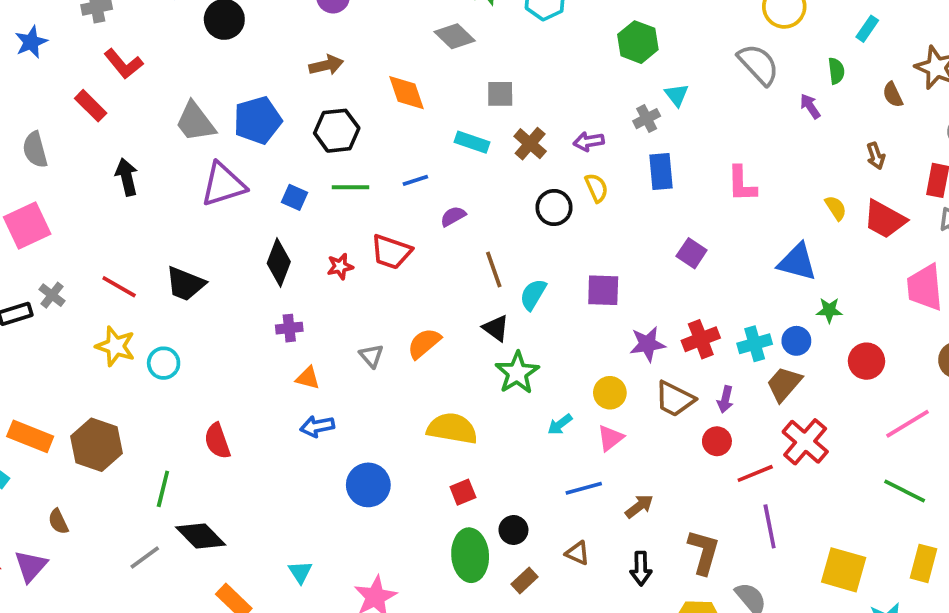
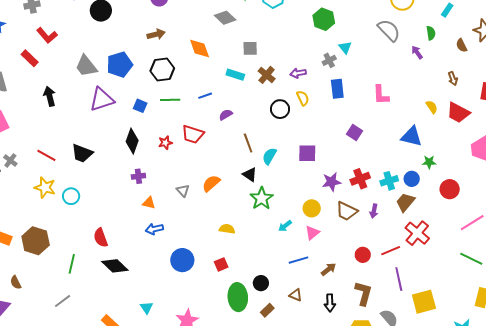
yellow semicircle: (452, 428) -> (227, 229), size x0.6
red circle: (717, 441) -> (363, 255), moved
red square: (463, 492) -> (221, 264), moved
black diamond: (201, 536) -> (115, 266), moved
yellow square: (844, 570) -> (424, 302), moved, turned -30

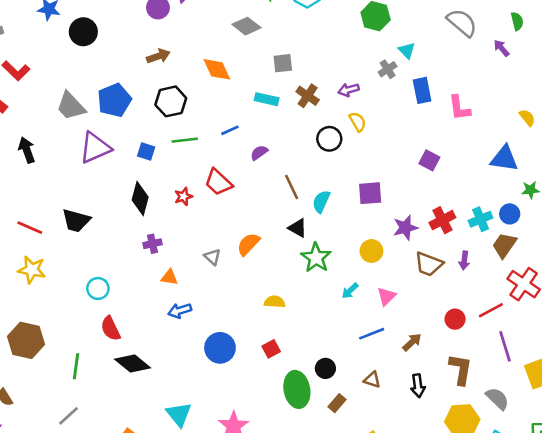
blue rectangle: (337, 89) -> (422, 90), moved
red trapezoid: (193, 134) -> (218, 182), turned 30
cyan circle: (71, 196) -> (98, 288), moved
yellow circle: (312, 208) -> (371, 251), moved
cyan triangle: (146, 308) -> (179, 414), size x1.5

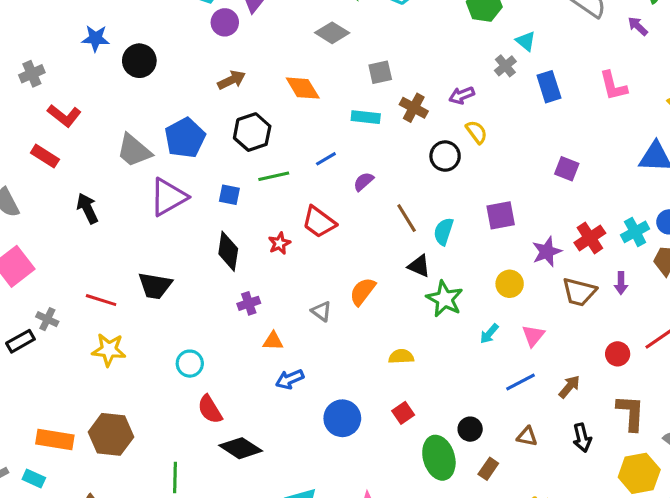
pink L-shape: (459, 108) -> (613, 86), moved
green line: (76, 366) -> (175, 477), moved

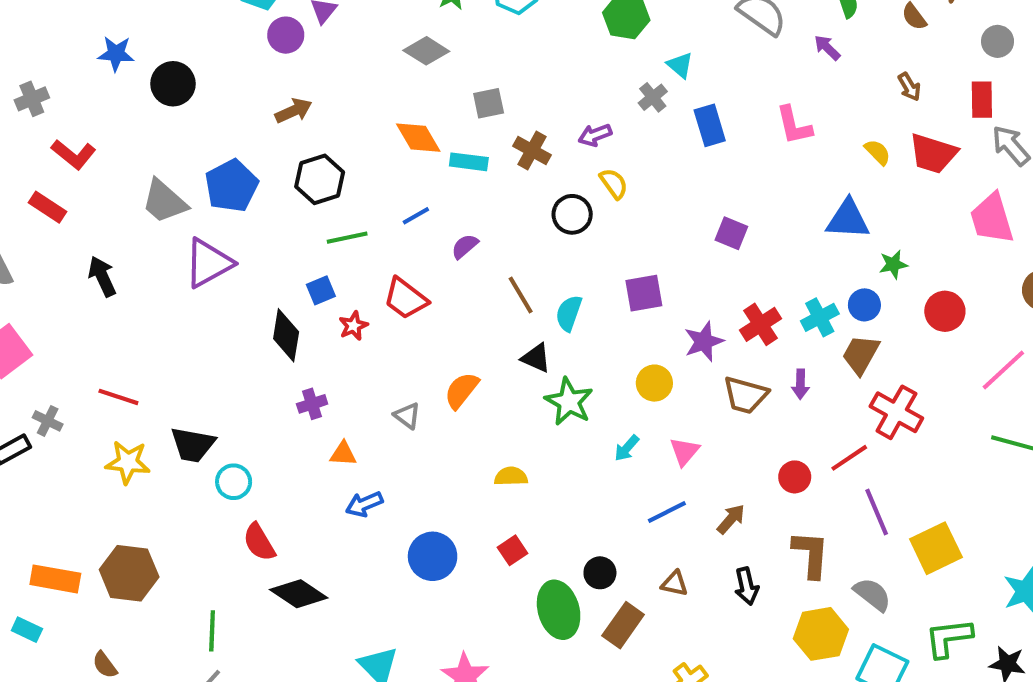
orange diamond: (303, 88) -> (418, 138), moved
blue square: (229, 195) -> (321, 290), moved, turned -35
black trapezoid: (155, 286) -> (193, 445), moved
brown rectangle: (488, 469) -> (623, 625), size x1.5

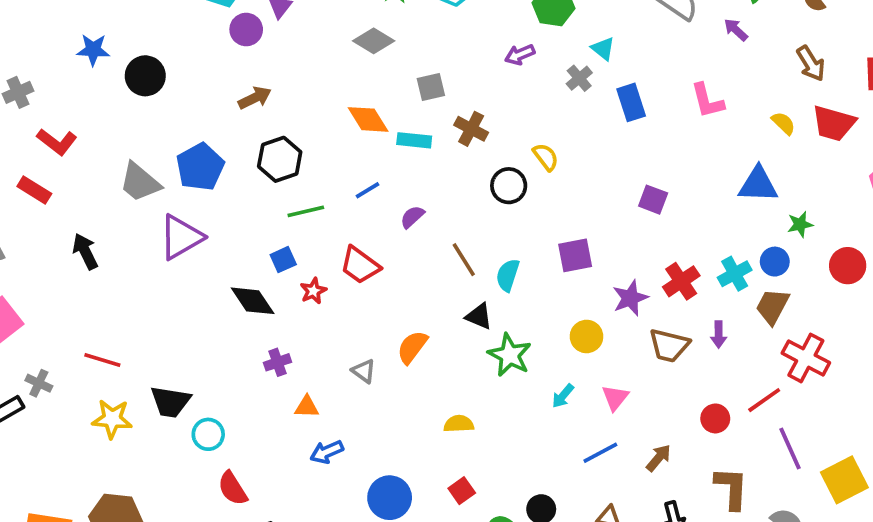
brown arrow: (909, 87) -> (811, 64), size x1.4
purple arrow: (595, 135) -> (520, 55), moved
black diamond: (286, 335) -> (253, 301), turned -42

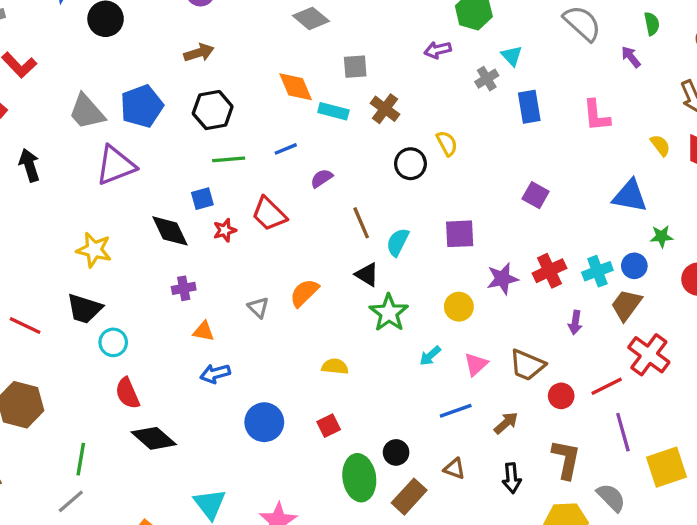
brown trapezoid: (669, 345) -> (527, 365), moved
red line: (102, 360) -> (25, 326), moved
yellow star: (112, 419) -> (94, 250), moved

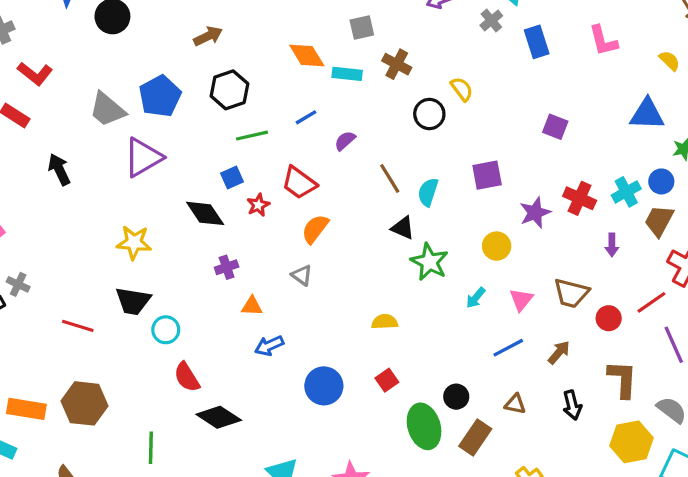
red cross: (549, 271) -> (580, 198), turned -32
orange semicircle: (304, 293) -> (315, 229), moved

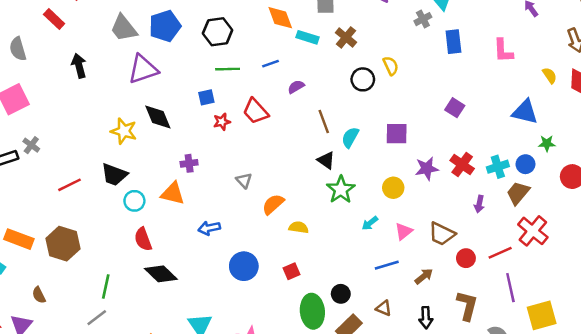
black diamond: (205, 213) -> (158, 117), moved
orange semicircle: (315, 229) -> (273, 204), moved
orange triangle: (252, 306) -> (173, 193), moved, size x1.5
red line: (78, 326) -> (69, 185), turned -55

